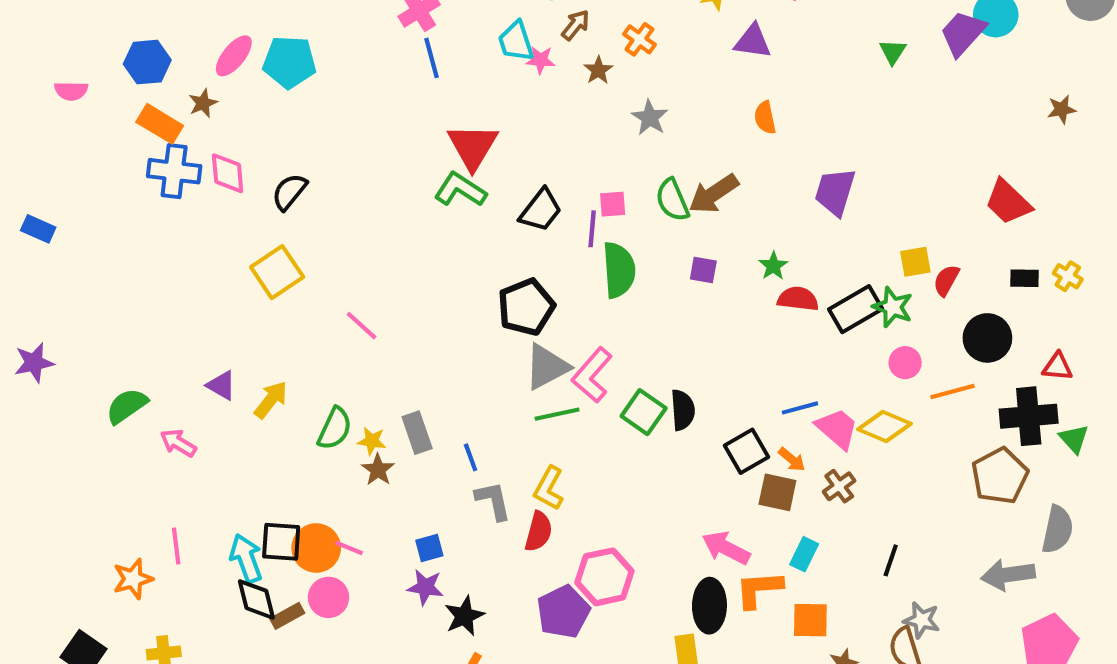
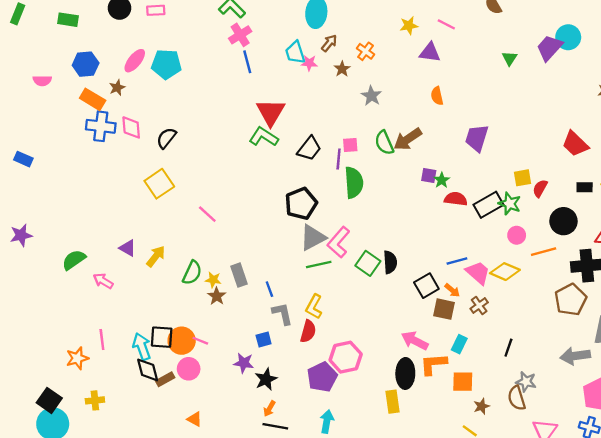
purple square: (703, 270) -> (429, 175), moved
blue square: (429, 548) -> (264, 339), moved

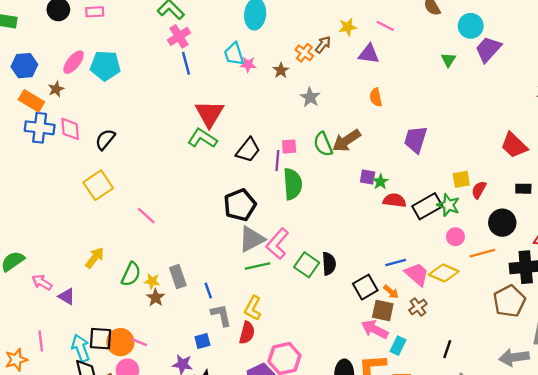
cyan circle: (568, 37) -> (471, 26), moved
brown arrow: (329, 43) -> (323, 45), moved
purple triangle: (128, 248) -> (67, 296), moved
pink arrow: (415, 341) -> (375, 329), moved

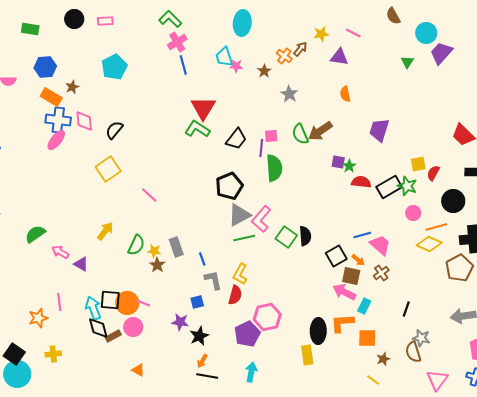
pink ellipse: (74, 62) -> (56, 140), moved
cyan pentagon: (105, 66) -> (114, 67), turned -30
yellow diamond: (444, 273) -> (429, 244), moved

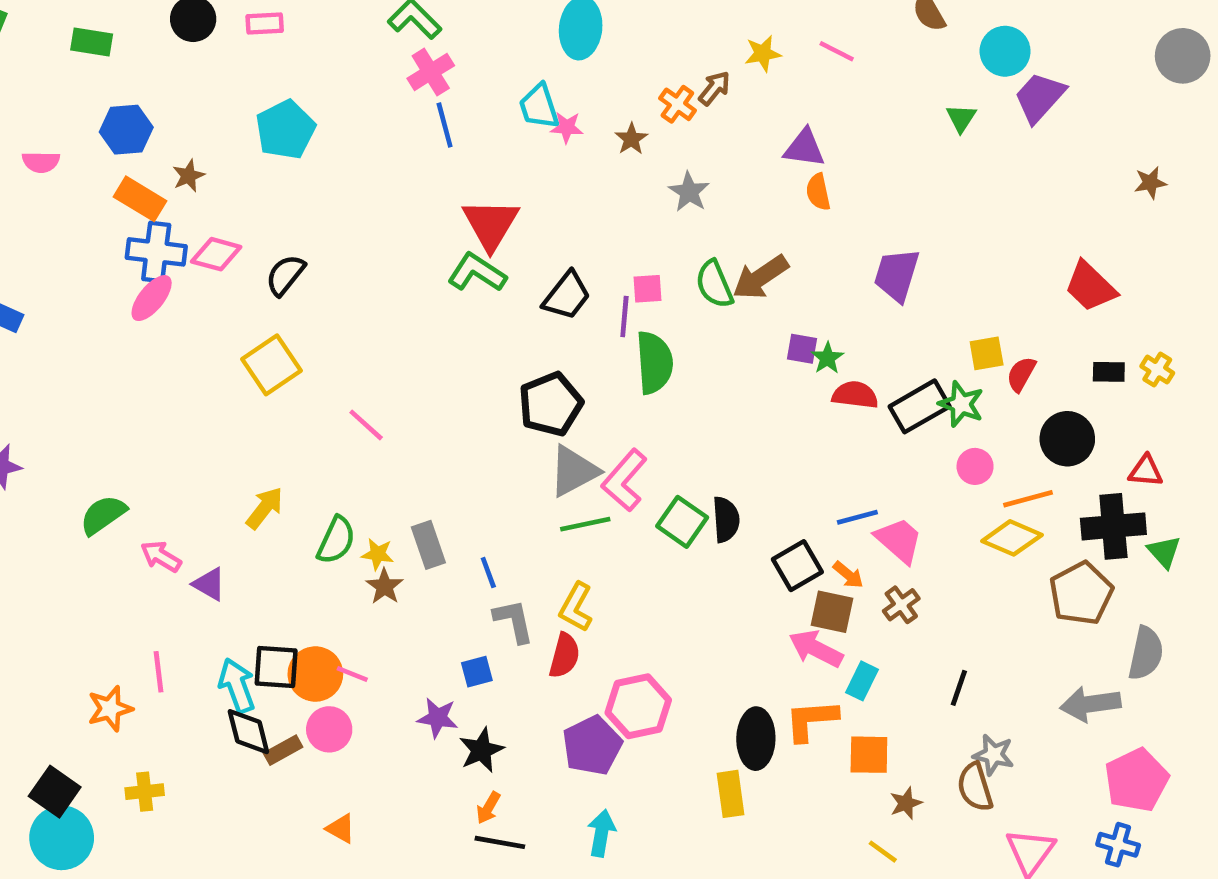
purple triangle: (339, 57) -> (804, 148), moved
pink diamond: (84, 121) -> (216, 254), turned -70

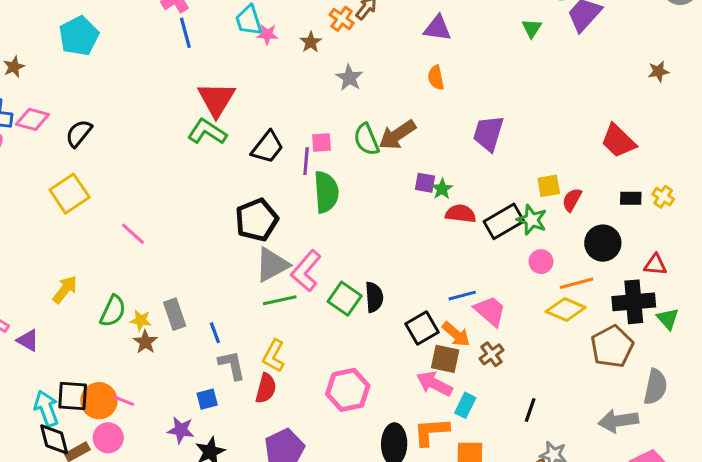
purple triangle: (804, 148) -> (437, 28), moved
orange arrow: (848, 575) -> (456, 334), size x1.4
pink hexagon: (638, 706) -> (348, 390), moved

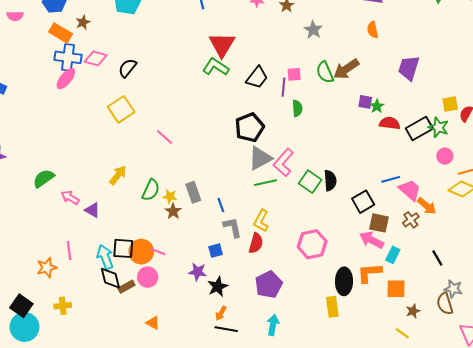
green semicircle: (326, 192) -> (297, 108), size x0.6
orange arrow: (456, 334) -> (427, 206), moved
black line: (530, 410) -> (437, 258), turned -49

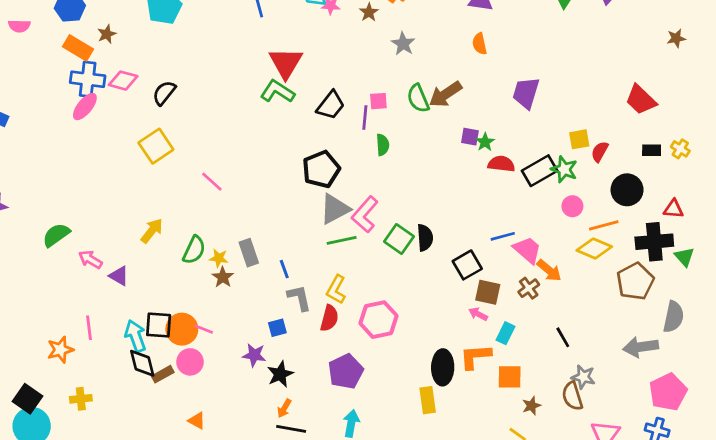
pink arrow: (372, 240) -> (478, 314), size x0.6
pink hexagon: (312, 244) -> (378, 320), moved

